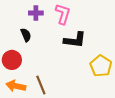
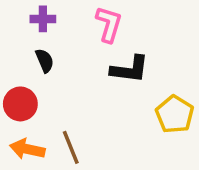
purple cross: (36, 13) -> (43, 19), moved

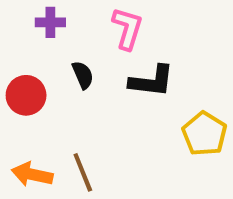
black semicircle: (45, 61) -> (83, 75), moved
red circle: (20, 104) -> (26, 95), moved

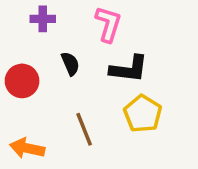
yellow pentagon: (204, 134) -> (143, 114), moved
brown line: (83, 172) -> (84, 129), moved

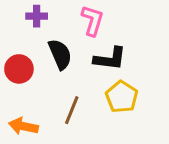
black semicircle: (70, 64) -> (60, 54), size x1.5
brown line: (84, 129) -> (72, 110), turned 44

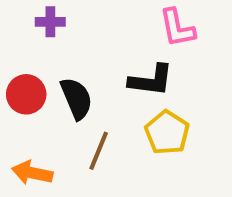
pink L-shape: (92, 20) -> (177, 28), moved, turned 152
black semicircle: (60, 54) -> (76, 98), moved

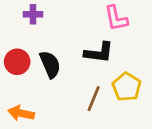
yellow pentagon: (167, 133) -> (127, 87), moved
brown line: (99, 151) -> (94, 99), moved

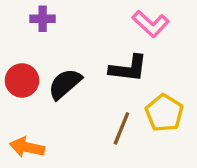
pink L-shape: (116, 18) -> (151, 24), turned -36
black semicircle: (50, 64) -> (65, 84), turned -108

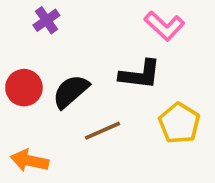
purple cross: (43, 19) -> (46, 20), turned -35
brown line: (121, 128) -> (103, 131), moved, turned 44

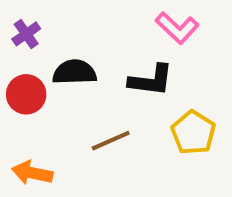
purple cross: (46, 20) -> (26, 34), moved
black semicircle: (71, 91) -> (74, 72), moved, turned 39

